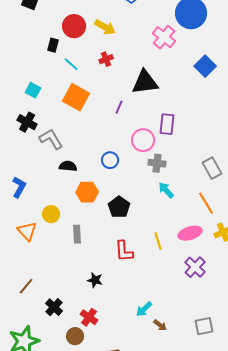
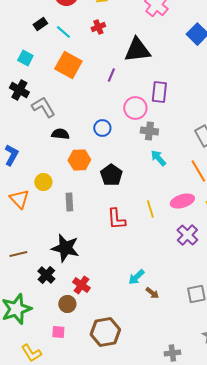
black rectangle: (53, 45) -> (40, 24), moved, turned 40
black star: (95, 280) -> (65, 248), moved, size x1.8
brown line: (26, 286) -> (18, 254), turned 36

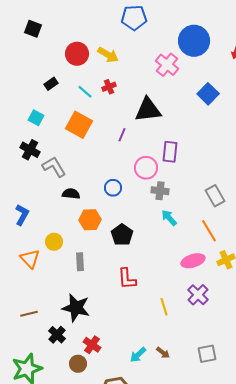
cyan line: (63, 32) -> (85, 92), moved
yellow line: (150, 209) -> (164, 307), moved
cyan arrow: (136, 277) -> (138, 355), moved

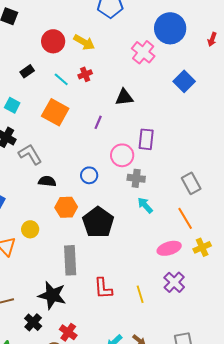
black triangle: (148, 110) -> (124, 97), size x0.7
black pentagon: (122, 235) -> (98, 222), size x1.4
gray rectangle: (80, 262) -> (70, 260), moved, size x1.6
red L-shape: (127, 279) -> (103, 288), moved

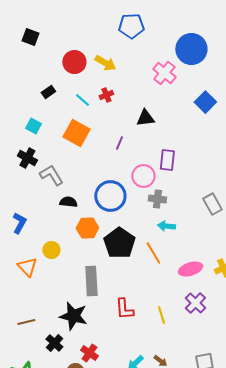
blue circle: (89, 175) -> (110, 196), size x1.8
cyan arrow: (145, 205) -> (166, 226), turned -42
orange line: (185, 218) -> (153, 253), moved

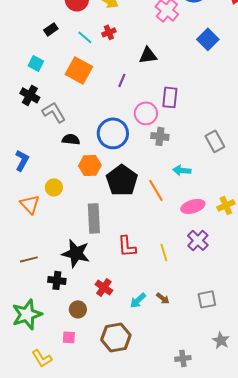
cyan arrow: (166, 226) -> (182, 170), moved
black cross: (54, 343) -> (57, 280), turned -36
red cross: (89, 353) -> (104, 287), moved

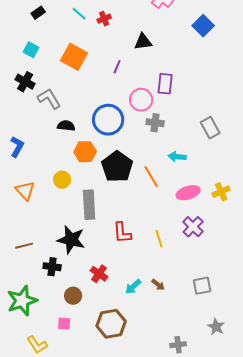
black rectangle: (51, 29) -> (38, 13), moved
cyan line: (85, 37) -> (79, 14), moved
yellow circle: (54, 187) -> (62, 180), moved

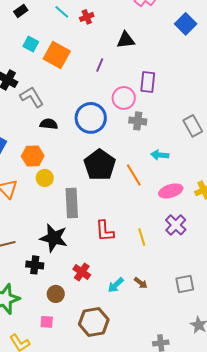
cyan square: (31, 50) -> (31, 44), moved
orange hexagon: (85, 152) -> (33, 156), moved

